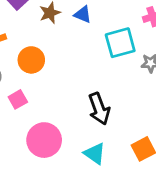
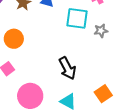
cyan square: (120, 43) -> (77, 18), turned 30

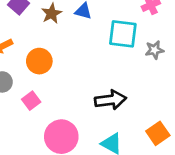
black arrow: (67, 68) -> (110, 100), turned -70

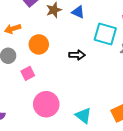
black arrow: (110, 100) -> (77, 55), moved, size x0.7

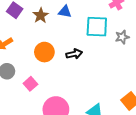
orange circle: (39, 44) -> (44, 52), moved

